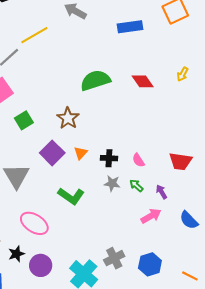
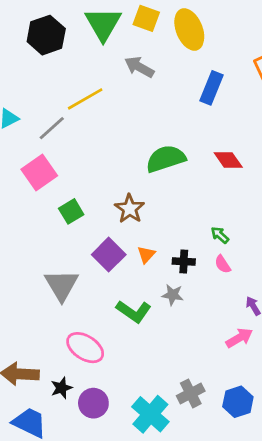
blue rectangle: (130, 27) -> (212, 88), turned -60
gray star: (112, 183) -> (173, 295), moved
green arrow: (136, 186) -> (220, 235), moved

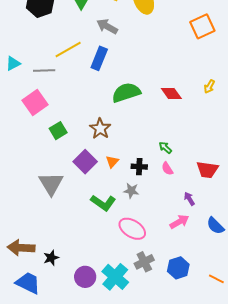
blue rectangle: (212, 88) -> (99, 58), moved
gray line: (52, 128) -> (44, 70), turned 40
pink ellipse: (85, 348) -> (132, 229), moved
purple circle: (93, 403) -> (85, 277), moved

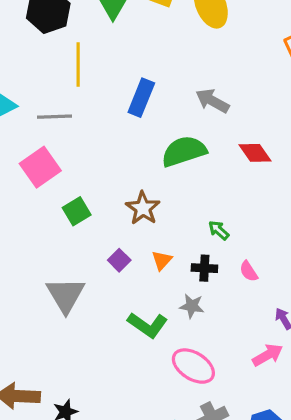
gray arrow: (107, 26) -> (212, 101), moved
yellow line: (68, 49) -> (78, 64), moved, turned -60
green arrow: (165, 148) -> (219, 230), moved
purple square: (85, 162) -> (119, 260), size x0.6

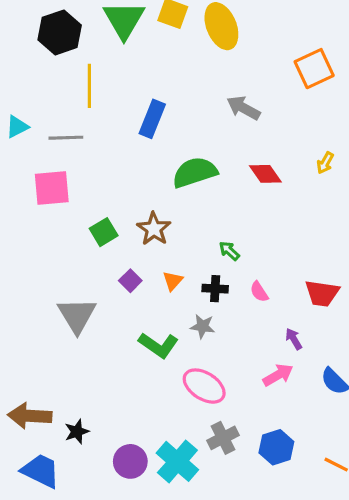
gray arrow: (212, 101) -> (243, 108), moved
pink square: (40, 167) -> (52, 188), turned 30
green square: (77, 211) -> (104, 232), moved

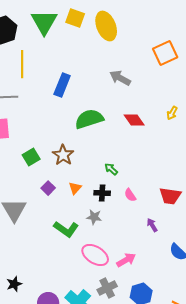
pink arrow: (278, 375) -> (126, 260), moved

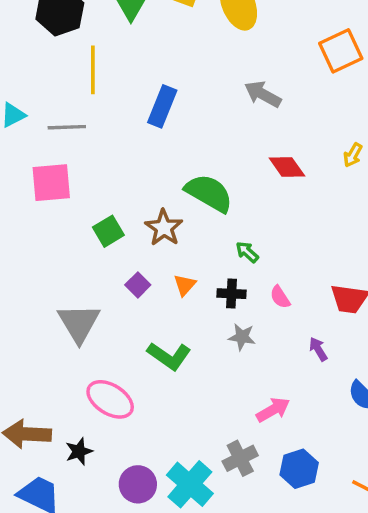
green semicircle: (89, 119) -> (209, 193), moved, turned 48
gray star: (94, 217) -> (242, 337), moved
pink ellipse: (95, 255) -> (110, 399), moved

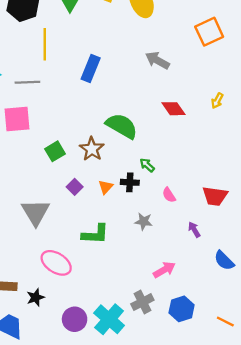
black cross: (231, 294) -> (130, 182), moved
green L-shape: (169, 356) -> (95, 234), turned -32

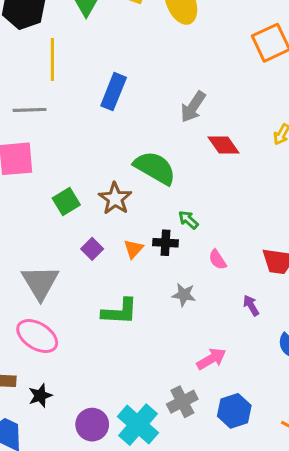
gray arrow: (157, 60) -> (193, 107), moved, turned -85
pink ellipse: (56, 263) -> (37, 336), moved

